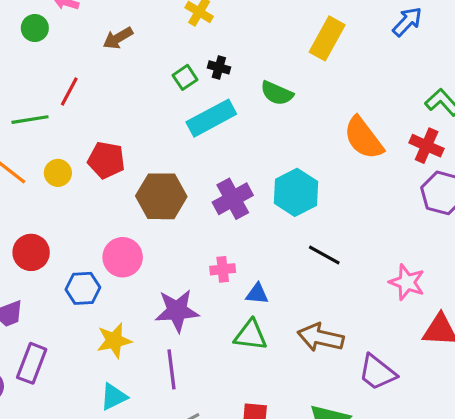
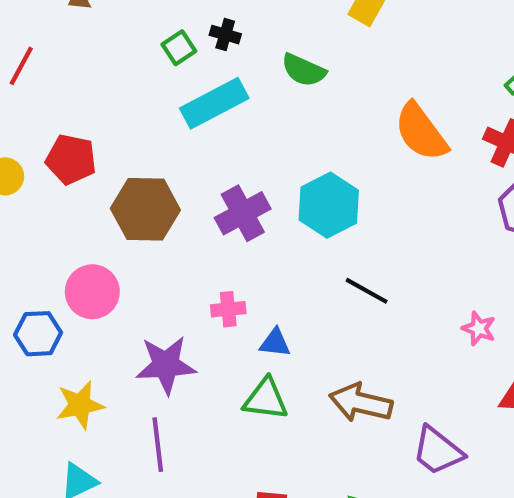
pink star: (407, 282) -> (479, 329), size x0.7

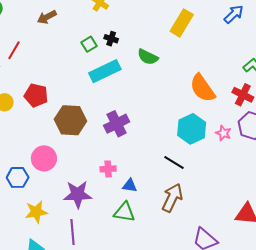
cyan hexagon: (329, 205) -> (192, 129), moved
pink star: (479, 329) -> (223, 133), moved
brown arrow: (361, 403) -> (172, 198), moved, turned 100

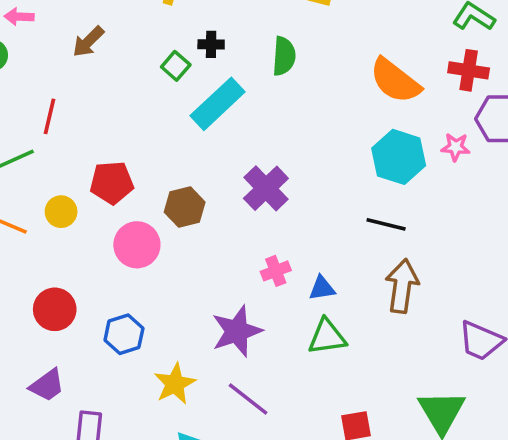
green semicircle: (148, 57) -> (284, 56), turned -95
brown hexagon: (70, 120) -> (185, 207), size x0.7
pink circle: (44, 158) -> (137, 245), moved
purple line: (72, 232) -> (248, 399), turned -30

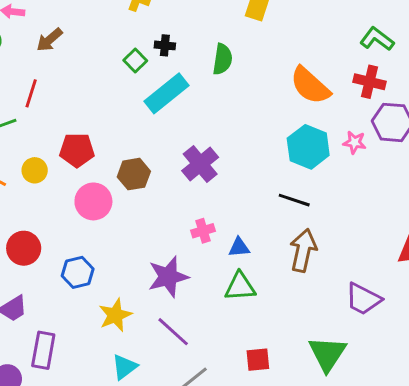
brown arrow: (88, 42) -> (49, 40), moved

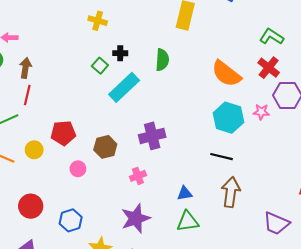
brown arrow: (49, 40) -> (25, 68), moved, turned 144
red cross: (370, 82) -> (269, 68), turned 30
purple cross: (200, 164) -> (152, 136), turned 30
pink circle: (93, 201) -> (78, 169), size x0.6
pink cross: (203, 231) -> (138, 176), moved

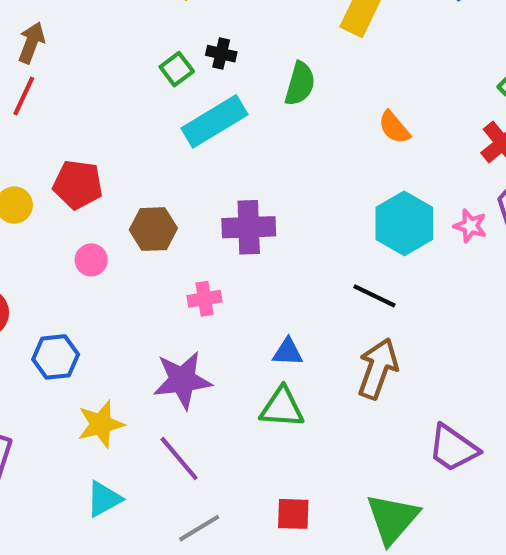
orange semicircle: (226, 74) -> (394, 127), moved, size x0.6

